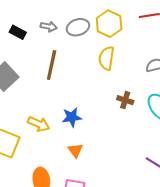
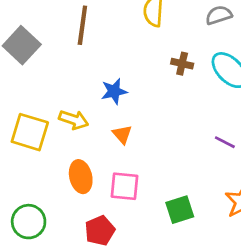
yellow arrow: (39, 124) -> (74, 120), moved

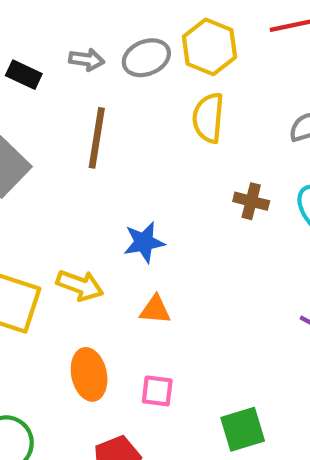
orange triangle: (122, 134) -> (155, 310), turned -45
pink square: (125, 186) -> (157, 391), size x0.7

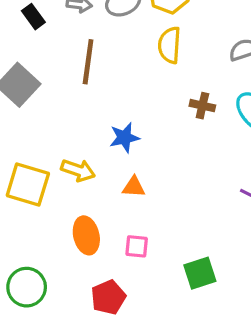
black rectangle: (24, 75) -> (33, 17), turned 30

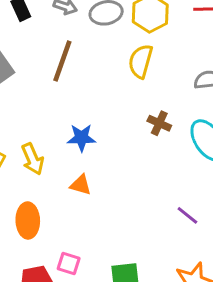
yellow arrow: (78, 170) -> (33, 159), turned 36
pink square: (137, 246) -> (69, 264), moved

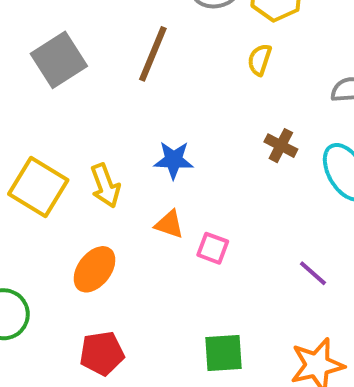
yellow semicircle: (141, 61) -> (260, 60), size x0.7
orange ellipse: (28, 220) -> (95, 269), turned 36
pink square: (69, 264) -> (213, 248), moved

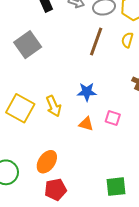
brown line: (153, 54) -> (96, 41), moved
pink square: (213, 248) -> (113, 118), moved
orange ellipse: (95, 269) -> (47, 162), moved

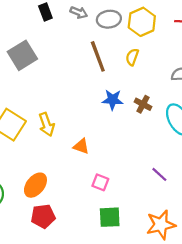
brown line: (96, 41) -> (98, 56), turned -44
blue star: (87, 92) -> (113, 100), moved
pink square: (113, 118) -> (100, 182), moved

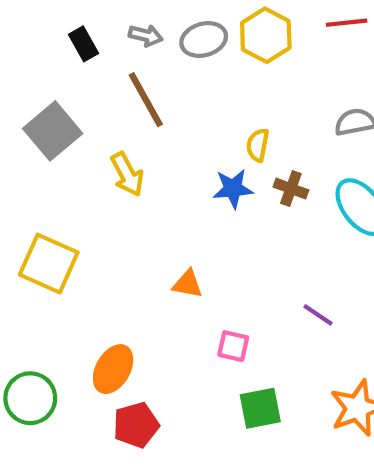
brown line: (98, 56) -> (146, 100), moved
yellow semicircle: (132, 57) -> (258, 145), moved
yellow arrow: (47, 124) -> (127, 174), moved
purple line: (159, 174) -> (318, 315), moved

